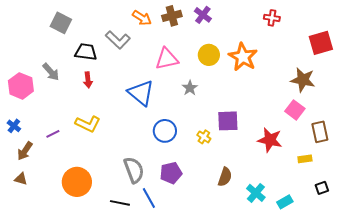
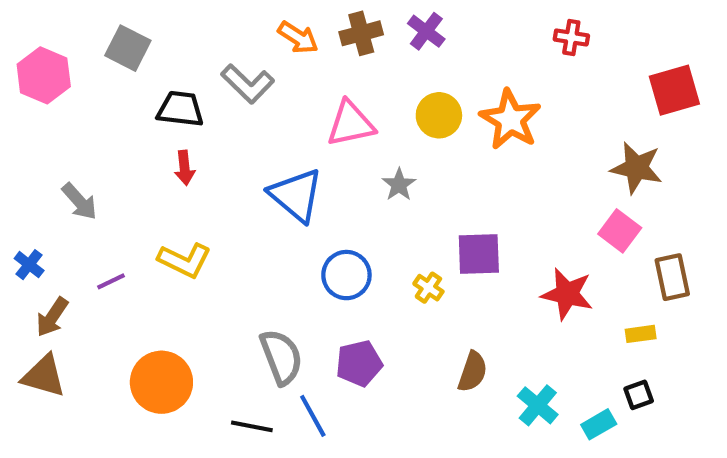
gray arrow: (51, 72) -> (79, 201), moved
pink hexagon: (21, 86) -> (44, 75), moved
brown triangle: (21, 179) -> (44, 376), size x1.6
black square: (322, 188) -> (639, 395), moved

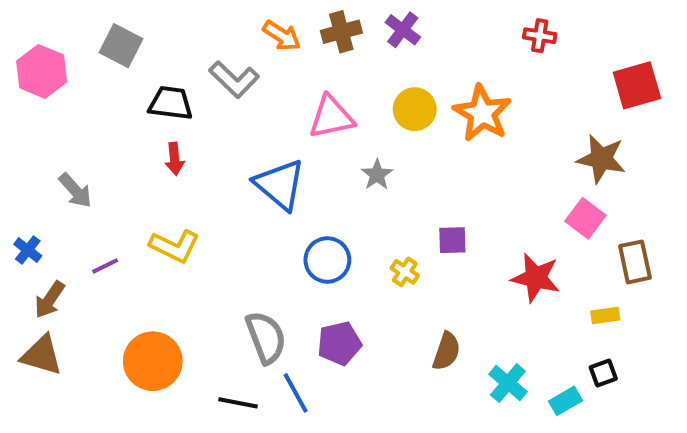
purple square: (479, 254) -> (452, 240), size x0.7

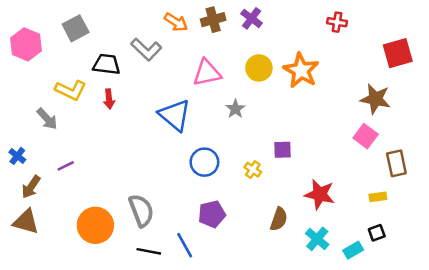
gray square: (121, 46) -> (76, 28), turned 35
yellow L-shape: (175, 246) -> (71, 90), moved
red star: (536, 278) -> (320, 194), moved
gray semicircle: (266, 337) -> (141, 210), moved

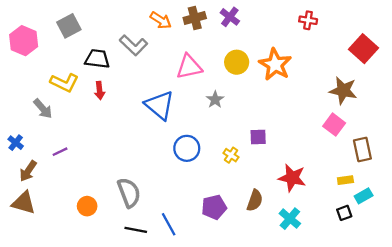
red square: (398, 53) -> (364, 49), turned -32
purple pentagon: (212, 214) -> (214, 207), moved
orange circle: (95, 225) -> (87, 206), size x0.6
cyan rectangle: (353, 250) -> (364, 196), moved

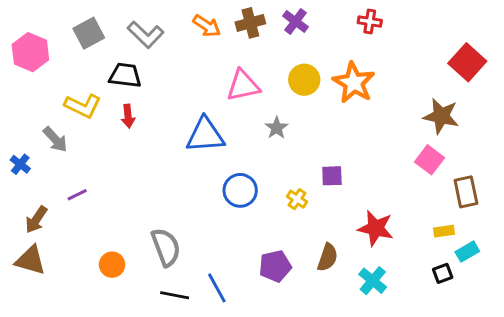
red cross: (308, 20) -> (370, 21), moved
gray L-shape: (134, 45) -> (146, 35), moved
blue triangle: (160, 105) -> (205, 135), turned -44
blue cross: (16, 143) -> (20, 164), moved

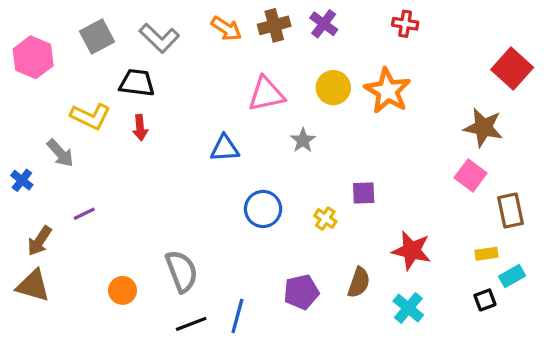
blue triangle: (205, 135) -> (225, 148), size x0.7
blue line: (217, 288) -> (237, 316), turned 44
black line: (175, 295) -> (191, 324), turned -32

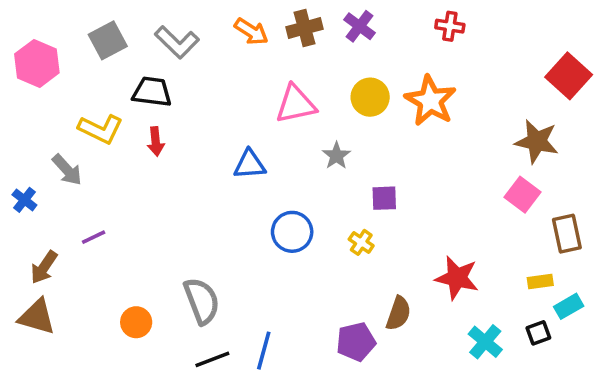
purple square: (364, 193) -> (384, 198), moved
purple pentagon: (301, 292) -> (356, 342), moved
cyan cross: (408, 308) -> (485, 342), moved

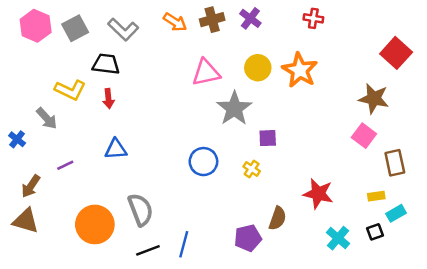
pink hexagon: (37, 63) -> (36, 26), moved
gray star: (336, 156) -> (234, 108), size x1.8
blue triangle: (250, 164) -> (116, 149), moved
orange circle: (136, 322) -> (95, 224), size x1.8

